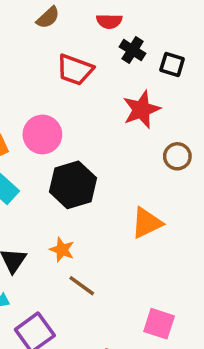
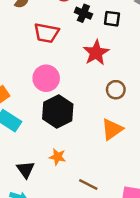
pink circle: (42, 134) -> (46, 78), moved
brown circle: (177, 156) -> (116, 90), moved
brown line: (82, 286) -> (88, 185), moved

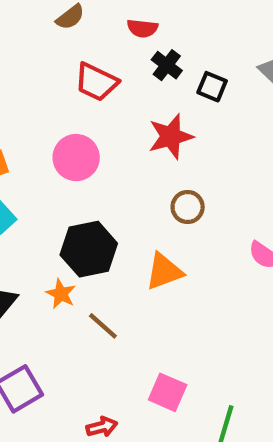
black hexagon: (58, 112) -> (89, 249), moved
brown line: (88, 185) -> (103, 326), moved

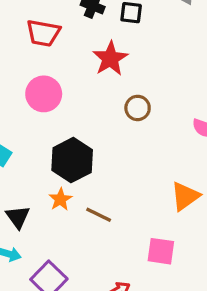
orange triangle: (164, 271) -> (185, 196), moved
orange star: (61, 294) -> (60, 199), turned 30

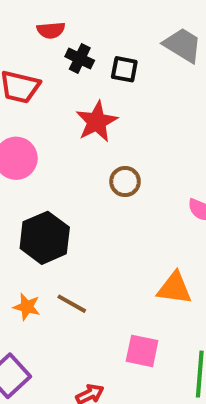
orange triangle: (185, 196) -> (174, 288), turned 40
orange star: (60, 199) -> (27, 307), moved, turned -30

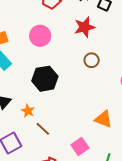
brown line: (72, 304) -> (43, 129), moved
pink square: (142, 351) -> (80, 146), turned 30

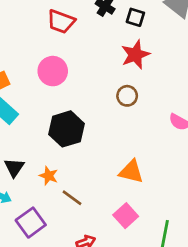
red star: (85, 27) -> (135, 55), moved
orange triangle: (103, 119) -> (131, 172), moved

